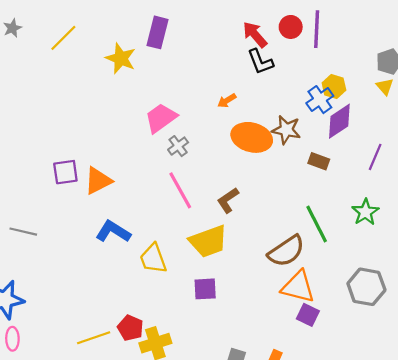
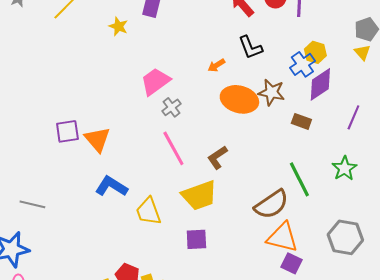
yellow star: (121, 58) -> (118, 26), size x0.7
black L-shape: (260, 62) -> (250, 47), moved
orange triangle: (98, 181) -> (97, 139), turned -44
gray line: (23, 232) -> (32, 204), moved

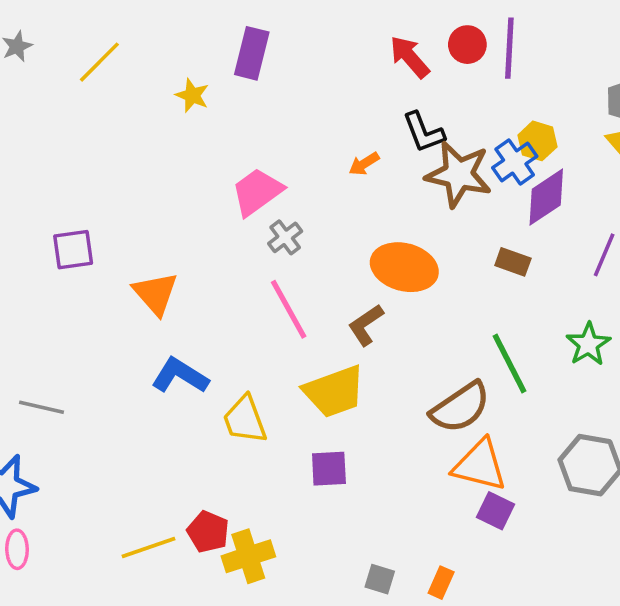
brown star: (271, 92) -> (459, 174), moved, size x1.4
orange ellipse: (239, 99) -> (404, 267), moved
purple square: (67, 131) -> (73, 250), moved

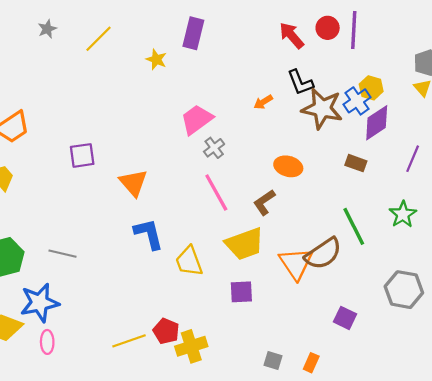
orange ellipse: (404, 267) -> (288, 166), size x0.7
blue L-shape: (180, 376) -> (149, 234), turned 44
orange triangle: (480, 465) -> (296, 263), moved, turned 42

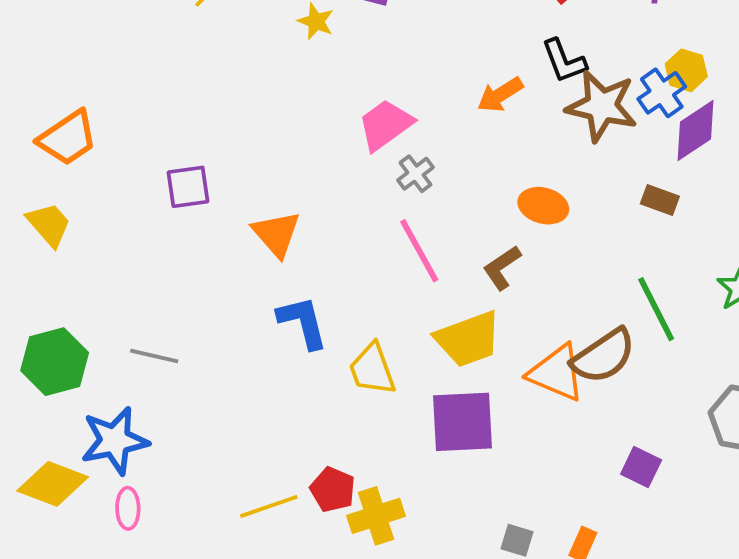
orange arrow: (263, 102) -> (500, 95), size x1.4
orange triangle: (296, 263) -> (556, 373), turned -33
purple square: (241, 292) -> (462, 422), size x1.6

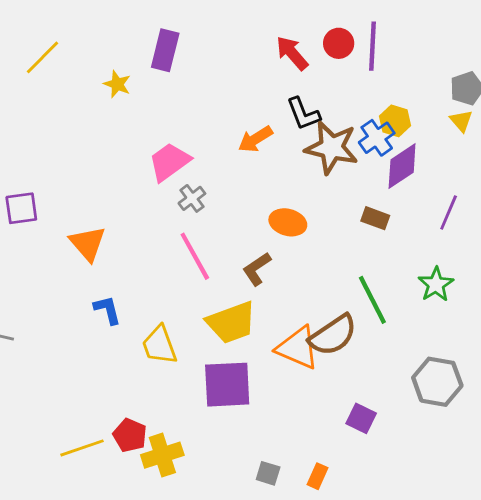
blue L-shape: (303, 322) -> (107, 310), size x0.7

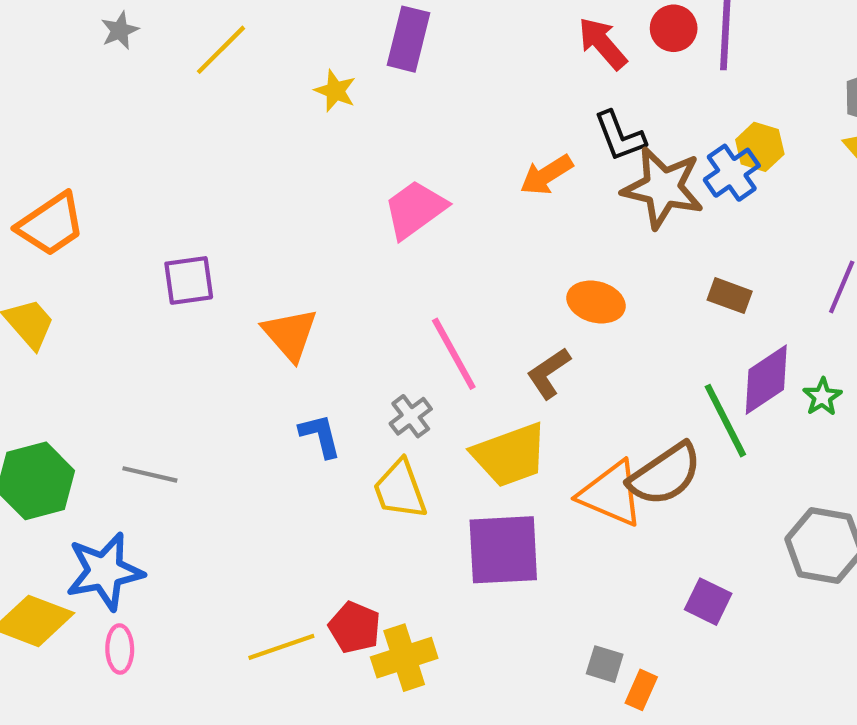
purple diamond: (402, 166) -> (766, 380), moved
gray cross: (192, 198) -> (411, 416), moved
green star: (436, 284) -> (822, 397), size x0.7
gray square: (268, 473) -> (605, 664), moved

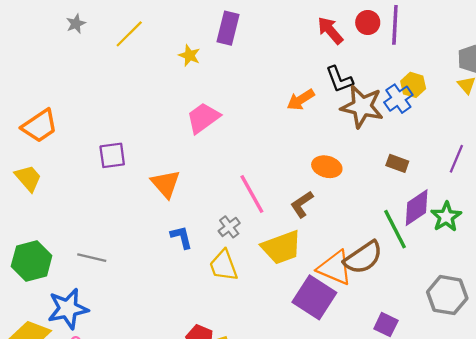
pink trapezoid: (415, 209) -> (203, 118), moved
green star: (822, 397) -> (446, 217), size x1.5
purple square: (503, 550) -> (314, 297), moved, turned 36

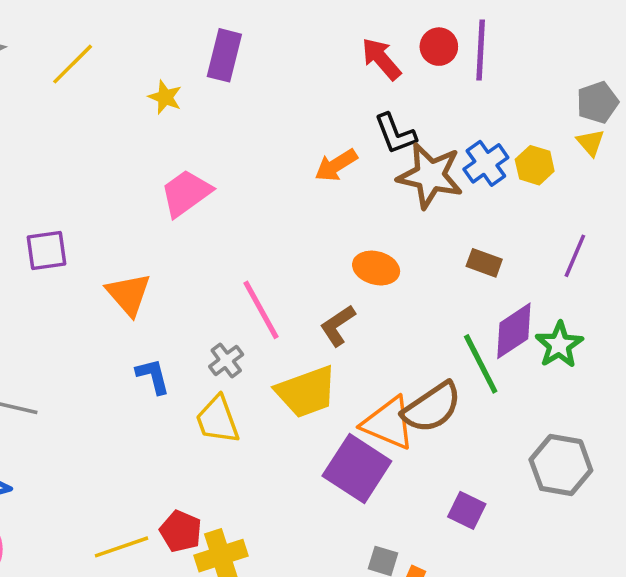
yellow hexagon: (413, 85) -> (535, 165), moved

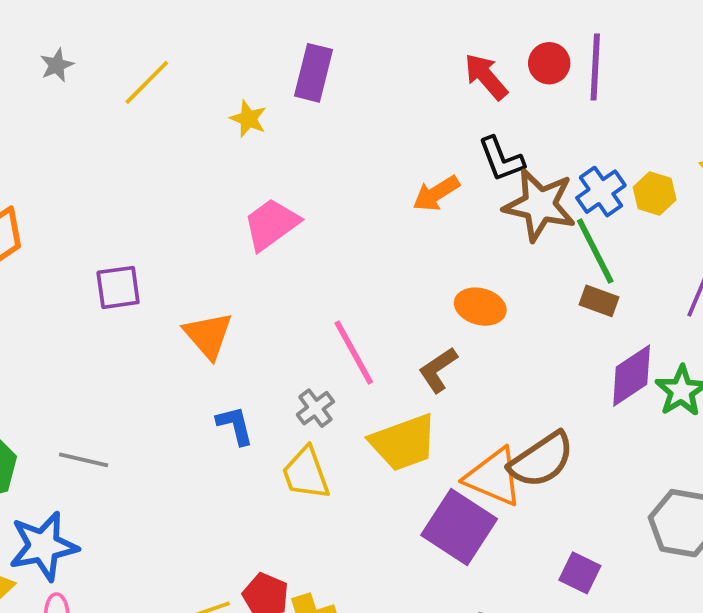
green line: (481, 364) -> (595, 251), moved

